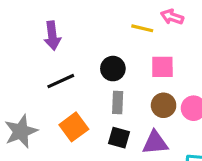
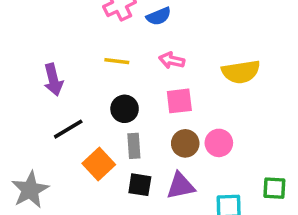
pink arrow: (172, 17) -> (172, 60), moved
yellow line: (142, 28) -> (117, 61), moved
orange square: (74, 127) -> (99, 164), moved

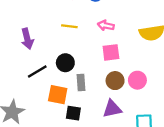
black circle: (125, 109) -> (65, 63), moved
orange square: (99, 164) -> (58, 95), turned -36
black square: (140, 185) -> (73, 113), moved

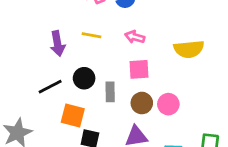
purple arrow: (27, 39) -> (58, 44), moved
gray rectangle: (81, 82) -> (110, 92), moved

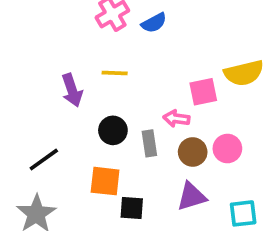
pink arrow: (135, 37) -> (176, 119), moved
pink square: (139, 69) -> (203, 92), moved
black line: (50, 87) -> (44, 159), moved

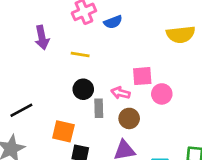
yellow semicircle: (244, 73) -> (181, 34), moved
purple arrow: (72, 90) -> (42, 37), moved
black circle: (113, 130) -> (83, 89), moved
pink circle: (227, 149) -> (162, 94), moved

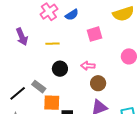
pink square: (142, 76) -> (94, 34), moved
pink circle: (162, 94) -> (129, 56), moved
gray rectangle: (99, 108) -> (39, 87), moved, turned -40

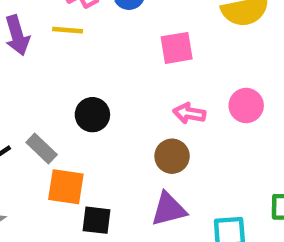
yellow line: (52, 44) -> (68, 30), moved
pink arrow: (88, 66) -> (189, 113), moved

